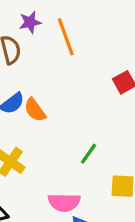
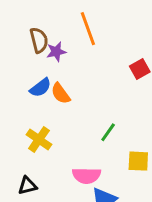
purple star: (30, 22) -> (56, 52), moved

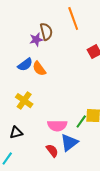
orange line: (88, 29) -> (73, 19), moved
brown semicircle: (39, 40) -> (46, 32), moved
green line: (108, 132) -> (81, 122), moved

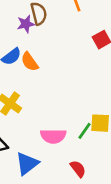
blue triangle: (69, 143) -> (27, 163), moved
red semicircle: (52, 151) -> (78, 169), moved

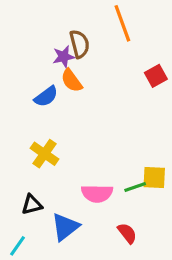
orange semicircle: (30, 62) -> (72, 81), moved
green line: (84, 131) -> (135, 187), turned 36

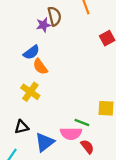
orange semicircle: (72, 81) -> (40, 67), moved
green line: (135, 187) -> (82, 123), moved, turned 40
pink semicircle: (97, 193) -> (71, 133), moved

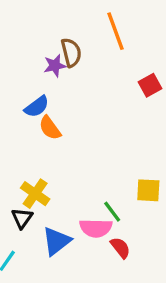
yellow cross: (30, 92) -> (35, 194), moved
green line: (82, 123) -> (112, 212), turned 32
black triangle: (22, 127) -> (22, 218), turned -40

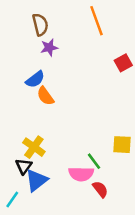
brown semicircle: (71, 52) -> (40, 25), moved
blue triangle: (56, 241) -> (36, 180), moved

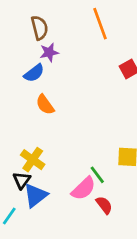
blue semicircle: (35, 79) -> (34, 73), moved
pink semicircle: (81, 174) -> (84, 189), turned -45

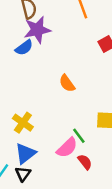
purple star: (49, 52) -> (37, 30), size x1.6
orange semicircle: (45, 105) -> (67, 83), moved
black triangle: (22, 180) -> (23, 174), moved

